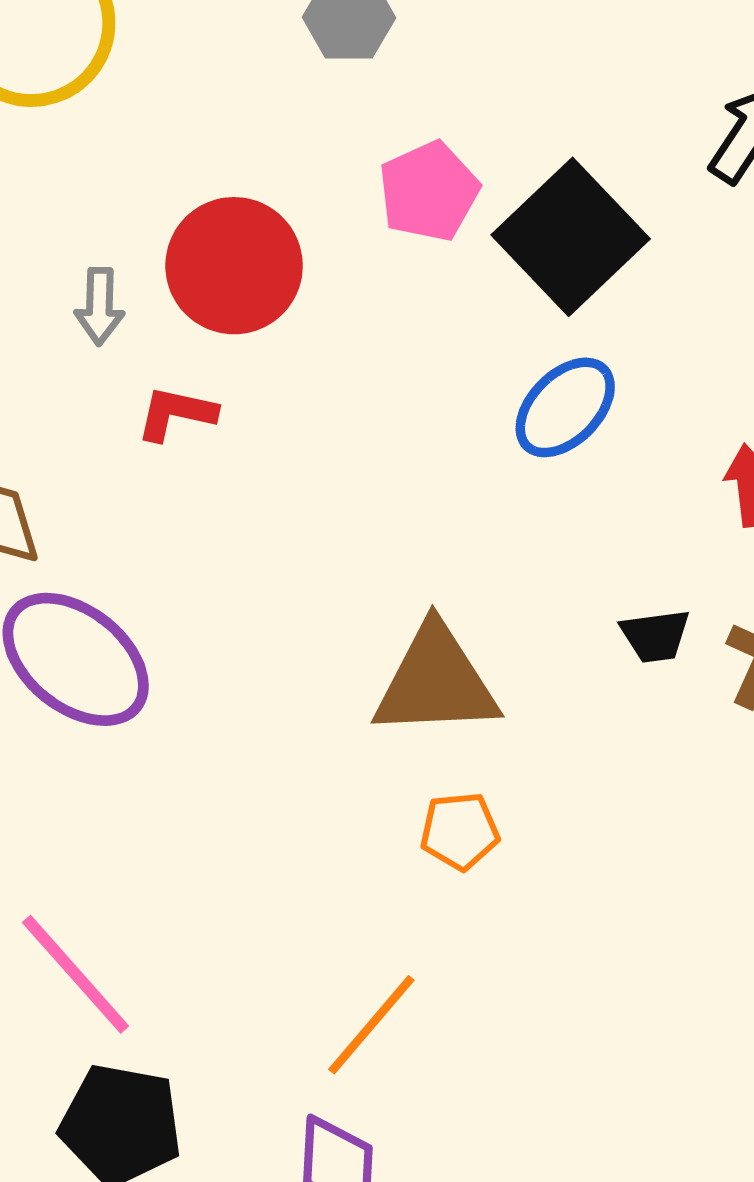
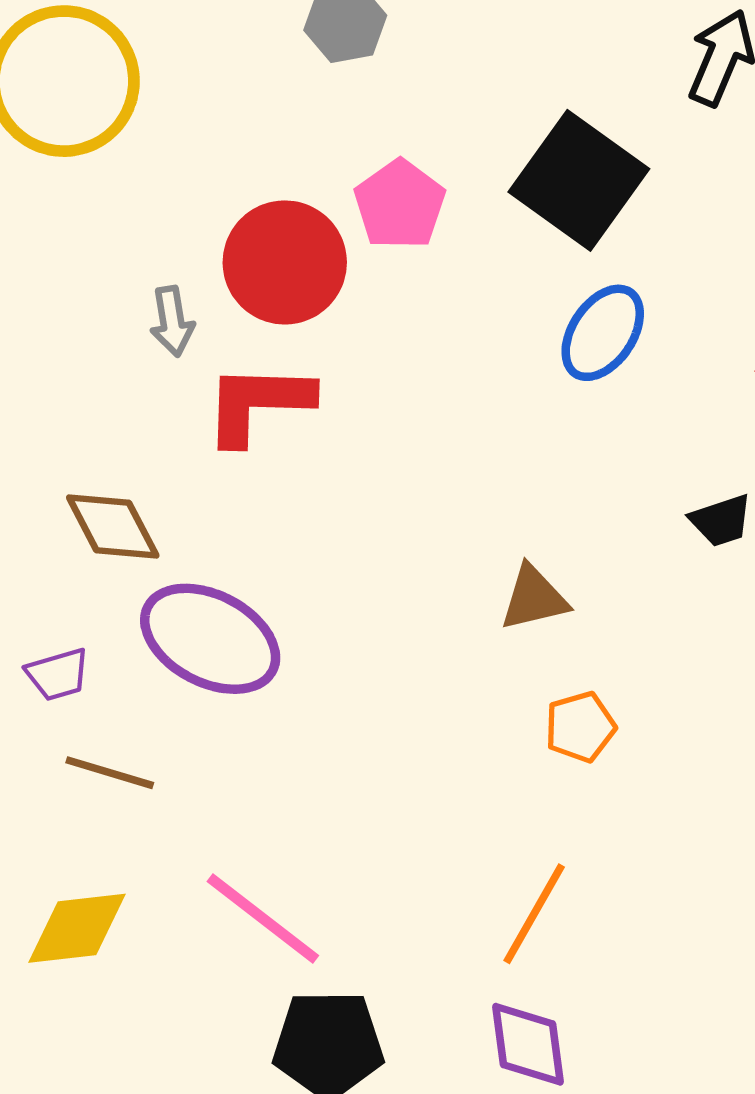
pink pentagon: (429, 191) -> (400, 205), moved
red L-shape: (176, 413) -> (258, 403), size x1.6
brown triangle: (436, 682) -> (534, 598), size x0.6

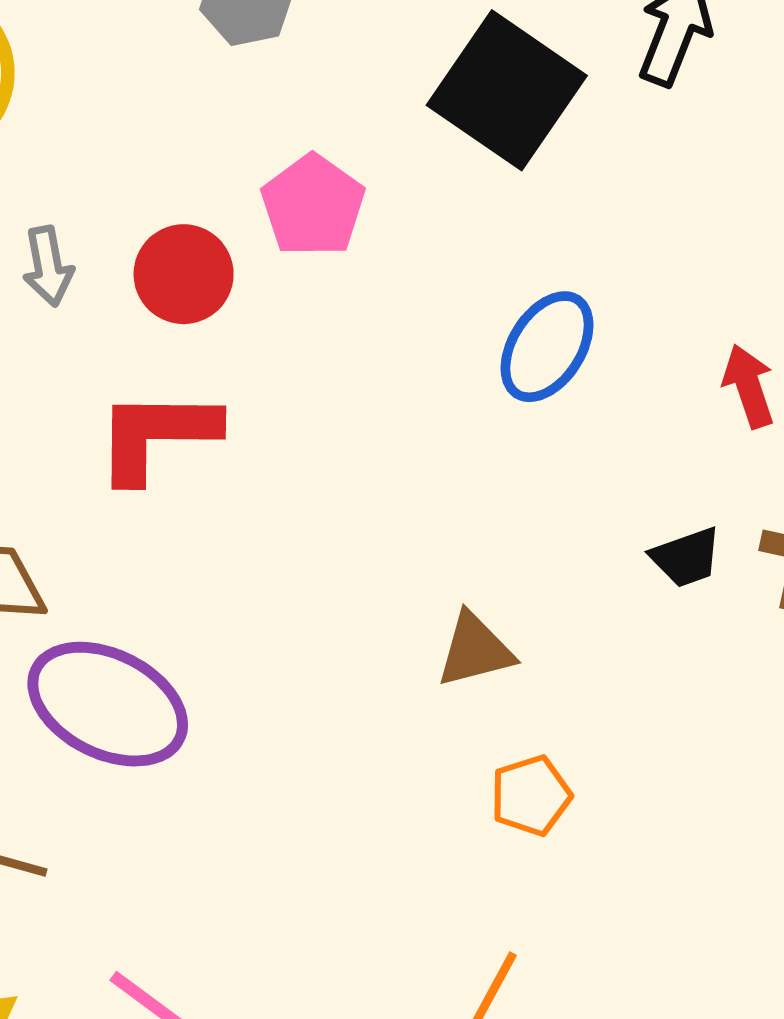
black square: (579, 180) -> (507, 90), moved
red circle: (285, 262) -> (184, 274), size x0.7
gray arrow: (172, 321) -> (48, 266), moved

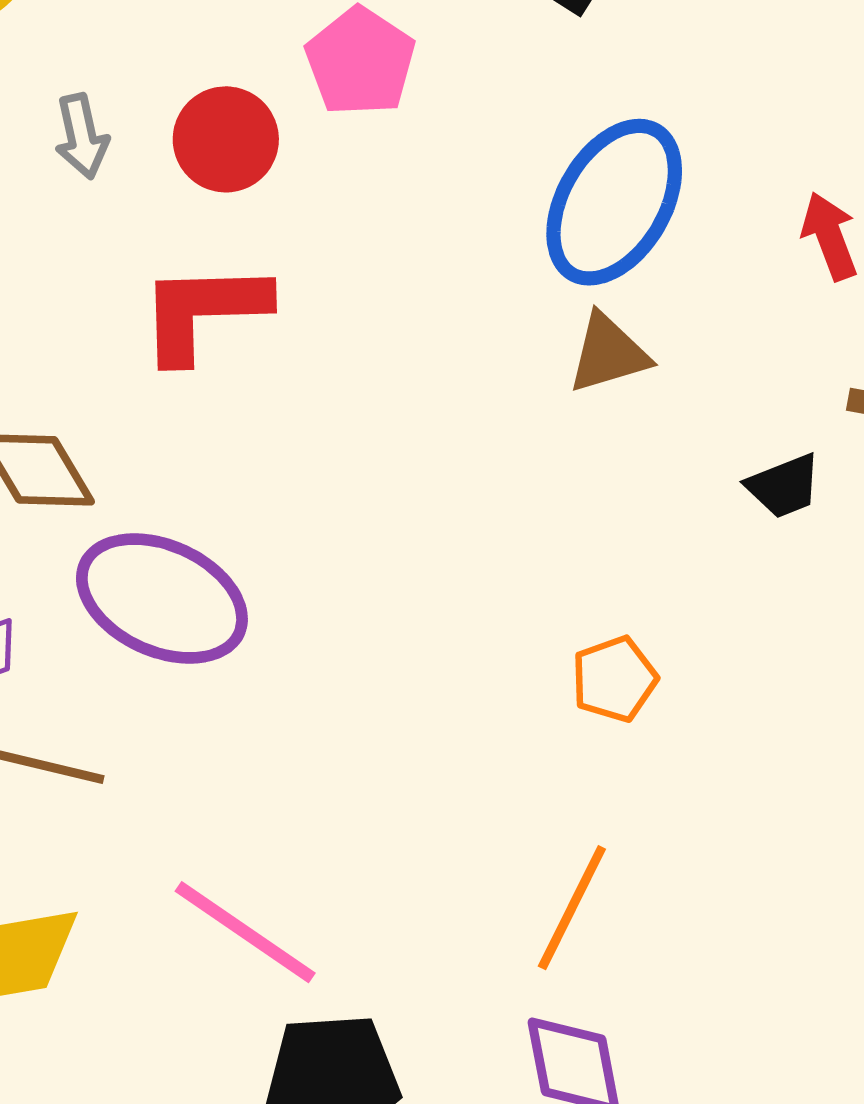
blue ellipse: (547, 347) -> (614, 202), size x1.4
black trapezoid: (686, 557) -> (784, 486), moved
brown triangle: (475, 650) -> (608, 353), moved

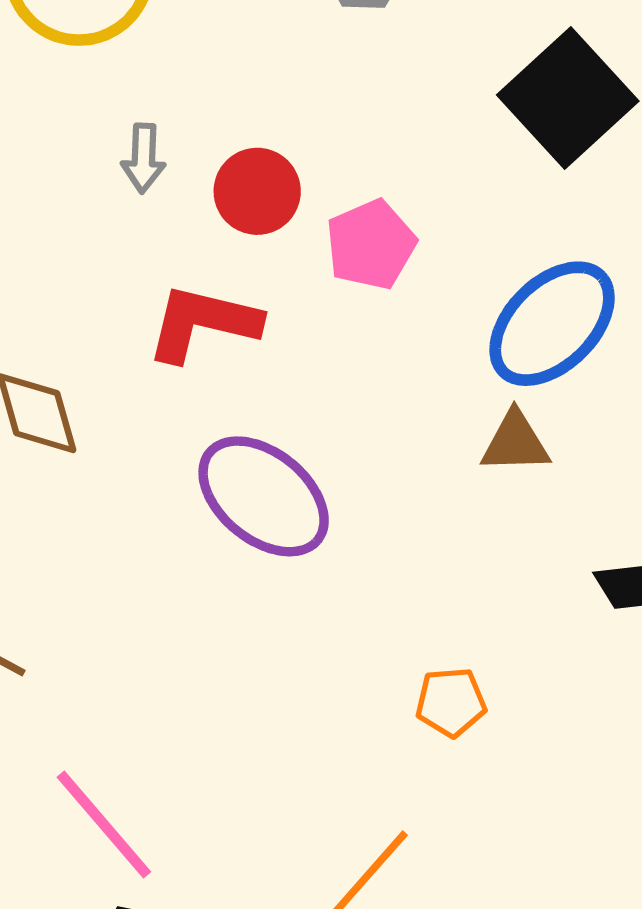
pink pentagon: (360, 62) -> (371, 245), moved
purple ellipse: (162, 598) -> (264, 496), moved

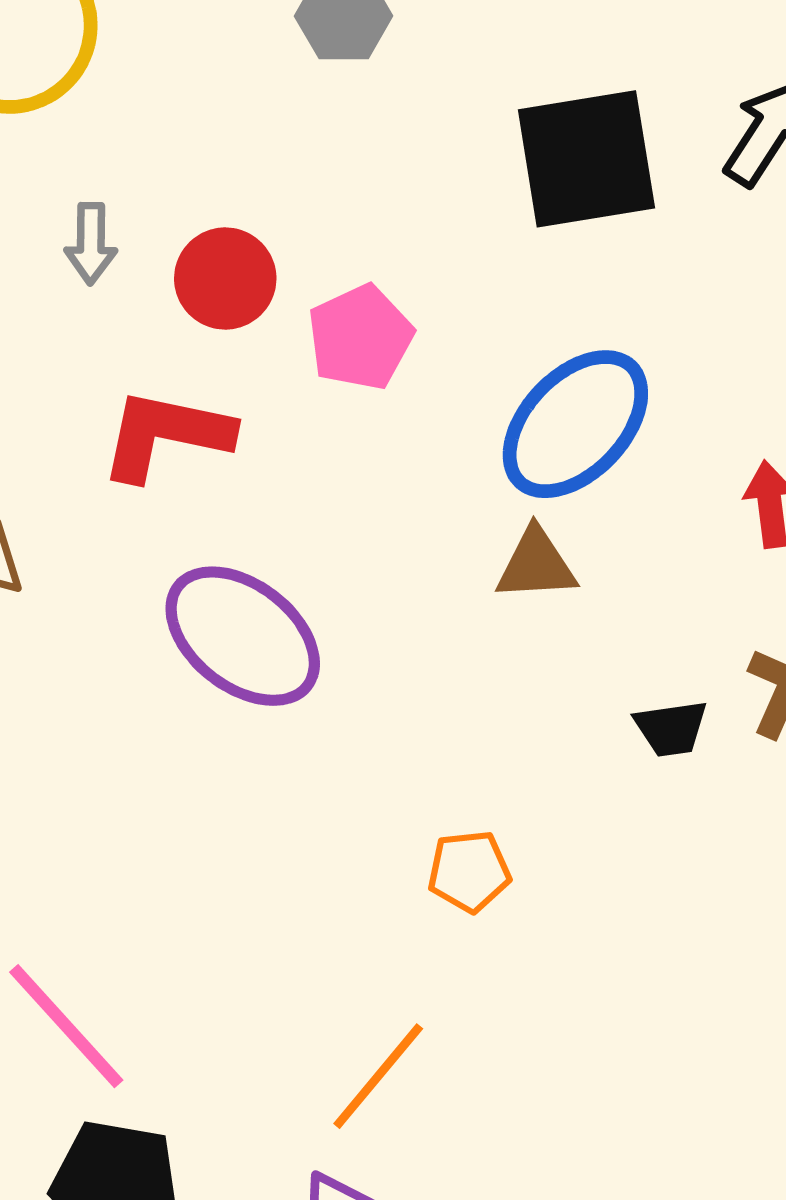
black square: (568, 98) -> (586, 159), turned 35

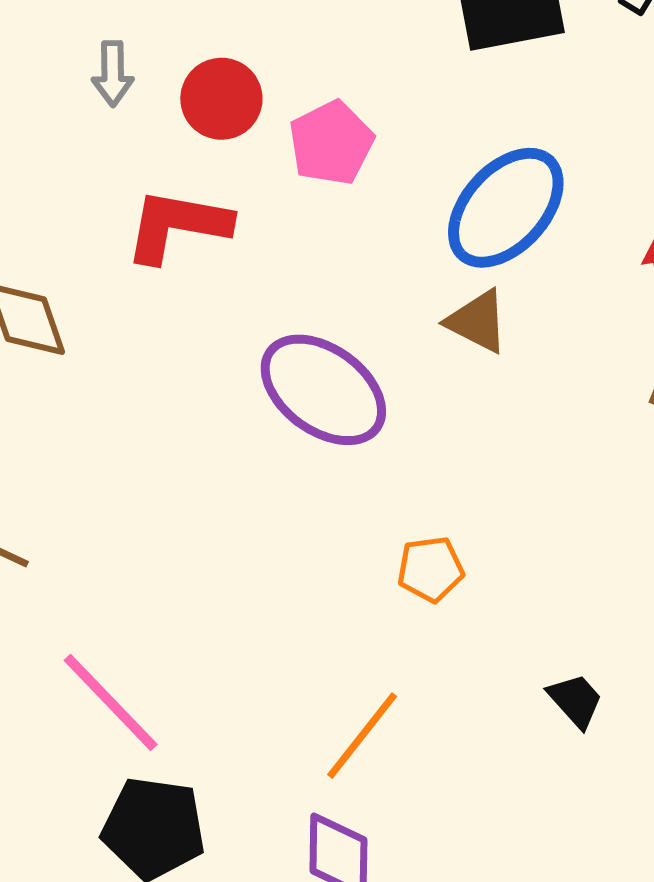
brown triangle: (536, 565) -> (477, 321), turned 32
purple ellipse: (243, 636) -> (323, 390), moved
black trapezoid: (671, 728) -> (575, 700), moved, turned -122

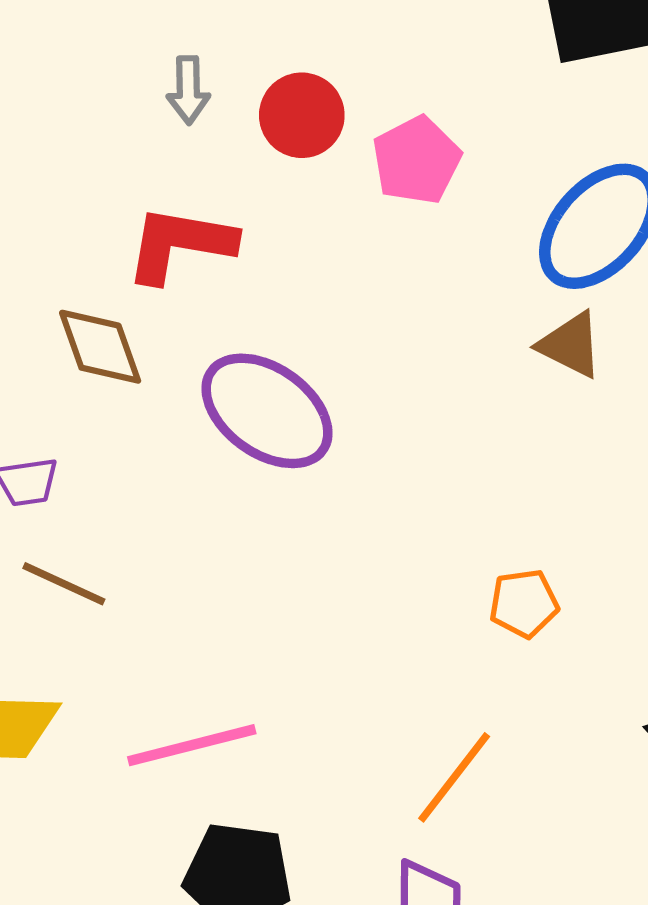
red L-shape: (177, 225) -> (180, 244), moved
purple ellipse: (323, 390) -> (267, 411), moved
pink line: (111, 702) -> (192, 745), turned -60

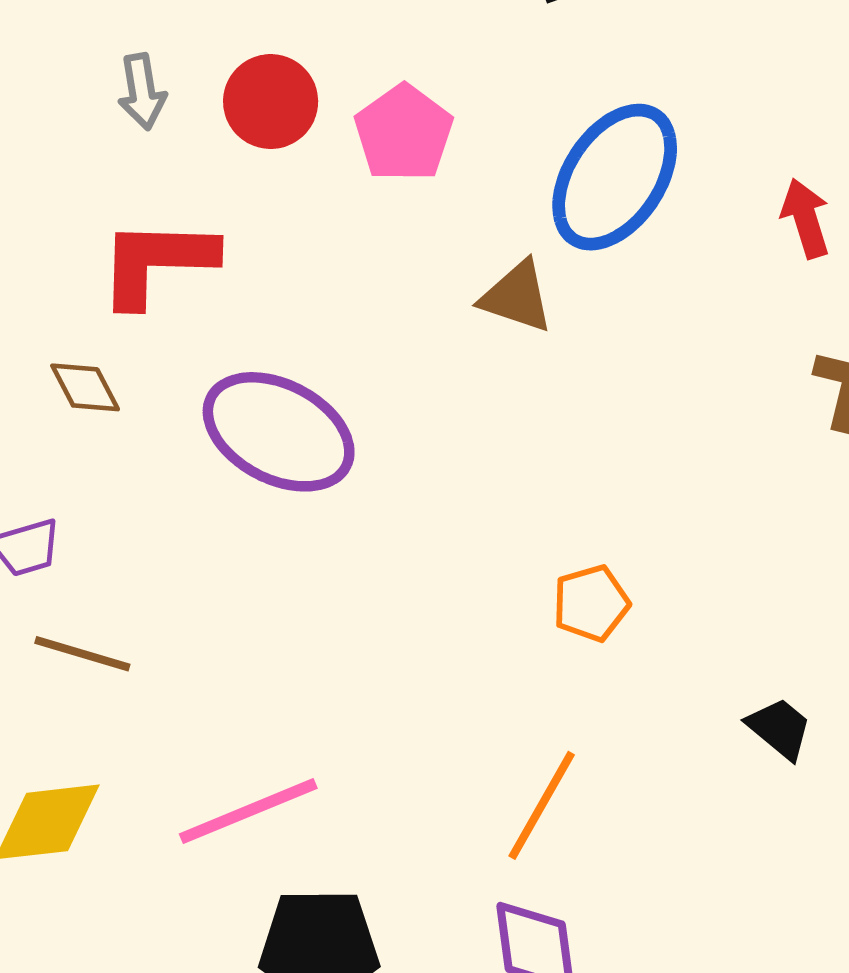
brown triangle: (570, 345) -> (517, 297), moved
brown diamond: (100, 347) -> (85, 387), size x0.7

